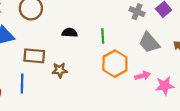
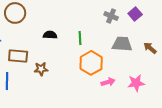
gray trapezoid: (149, 43) -> (122, 44), turned 135
pink arrow: (143, 76) -> (108, 82), moved

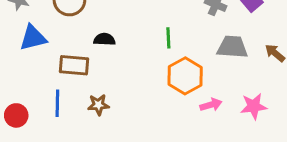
black semicircle: (50, 35) -> (104, 39), moved
brown star: (41, 69) -> (98, 105), moved

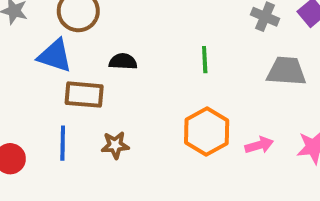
blue triangle: (33, 38) -> (55, 56), moved, turned 32
orange hexagon: (185, 76) -> (207, 131), moved

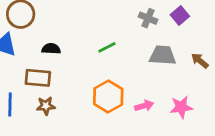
green line: (205, 60) -> (107, 47), turned 66
brown rectangle: (84, 95) -> (38, 78), moved

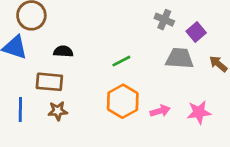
purple square: (180, 16) -> (196, 32), moved
green line: (107, 47) -> (121, 61), moved

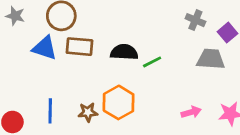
black semicircle: (63, 51) -> (124, 52), moved, size x1.4
brown rectangle: (49, 82) -> (79, 47), moved
orange hexagon: (123, 101) -> (119, 102), moved

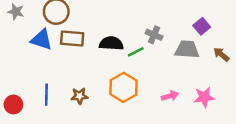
gray cross: (195, 20) -> (154, 35), moved
orange hexagon: (119, 102) -> (123, 87), moved

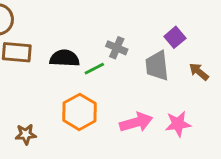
gray trapezoid: (187, 49) -> (157, 66), turned -100
brown star: (79, 96) -> (26, 134), moved
pink arrow: (170, 96) -> (136, 122), size x1.5

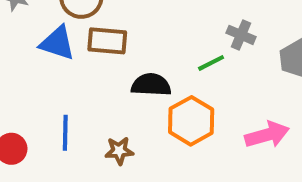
black semicircle: (65, 58) -> (151, 85), moved

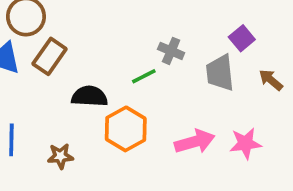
brown rectangle: (107, 41) -> (50, 56), turned -60

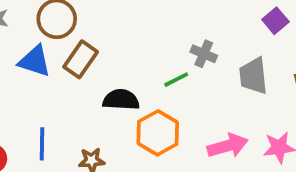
purple square: (242, 38) -> (275, 21), moved

